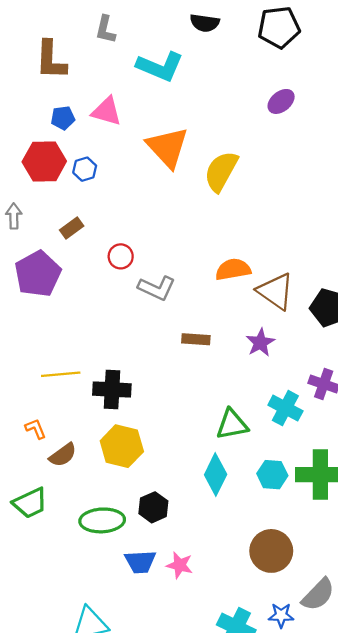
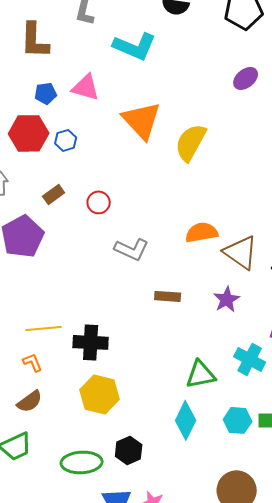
red circle: (121, 256) -> (99, 202), moved
orange L-shape: (36, 429) -> (33, 362), moved
brown semicircle: (63, 455) -> (30, 401), moved

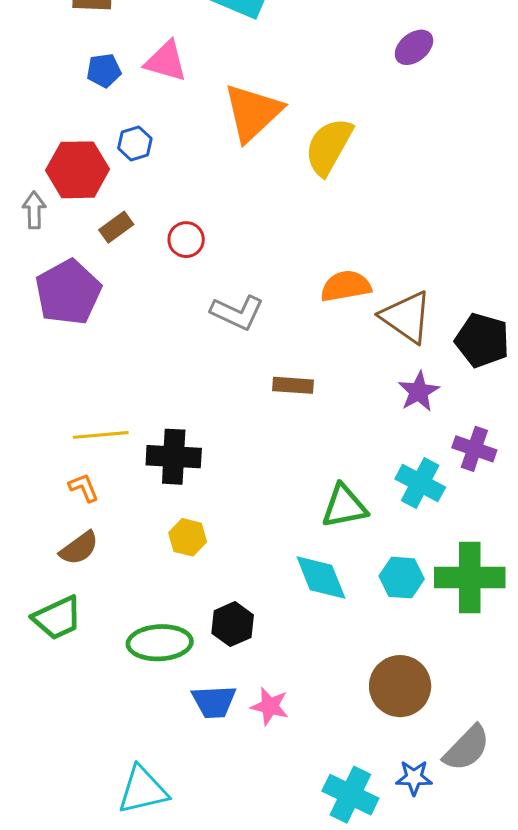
orange triangle: (142, 120) -> (253, 112), turned 30
red hexagon: (29, 133) -> (78, 170), moved
purple star: (227, 299) -> (419, 392), moved
yellow hexagon: (100, 394) -> (188, 537), size x0.6
cyan diamond: (186, 420) -> (321, 578), turned -48

